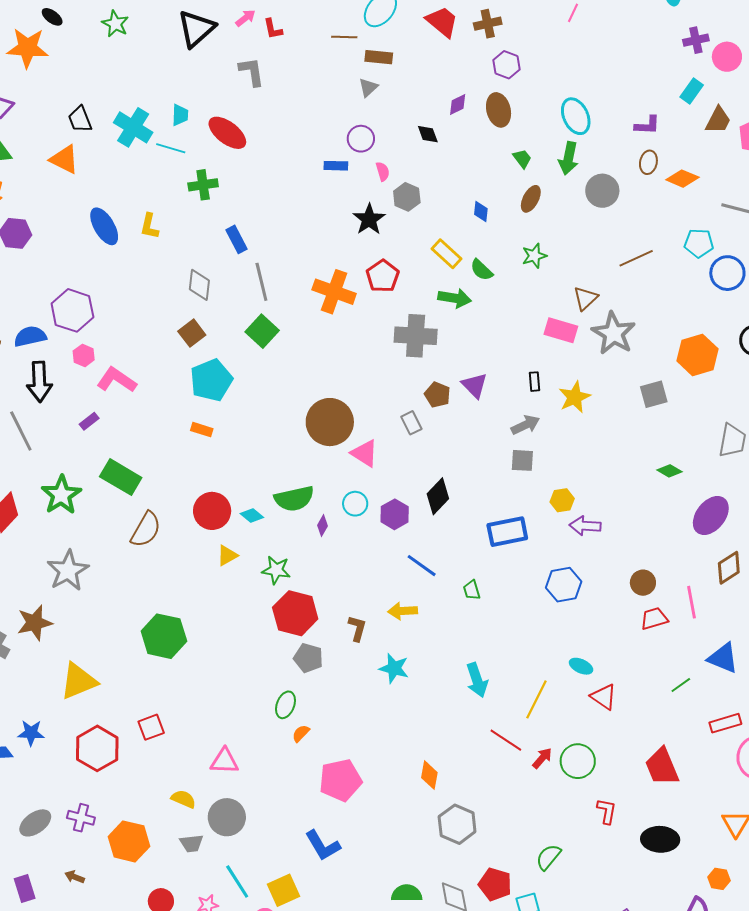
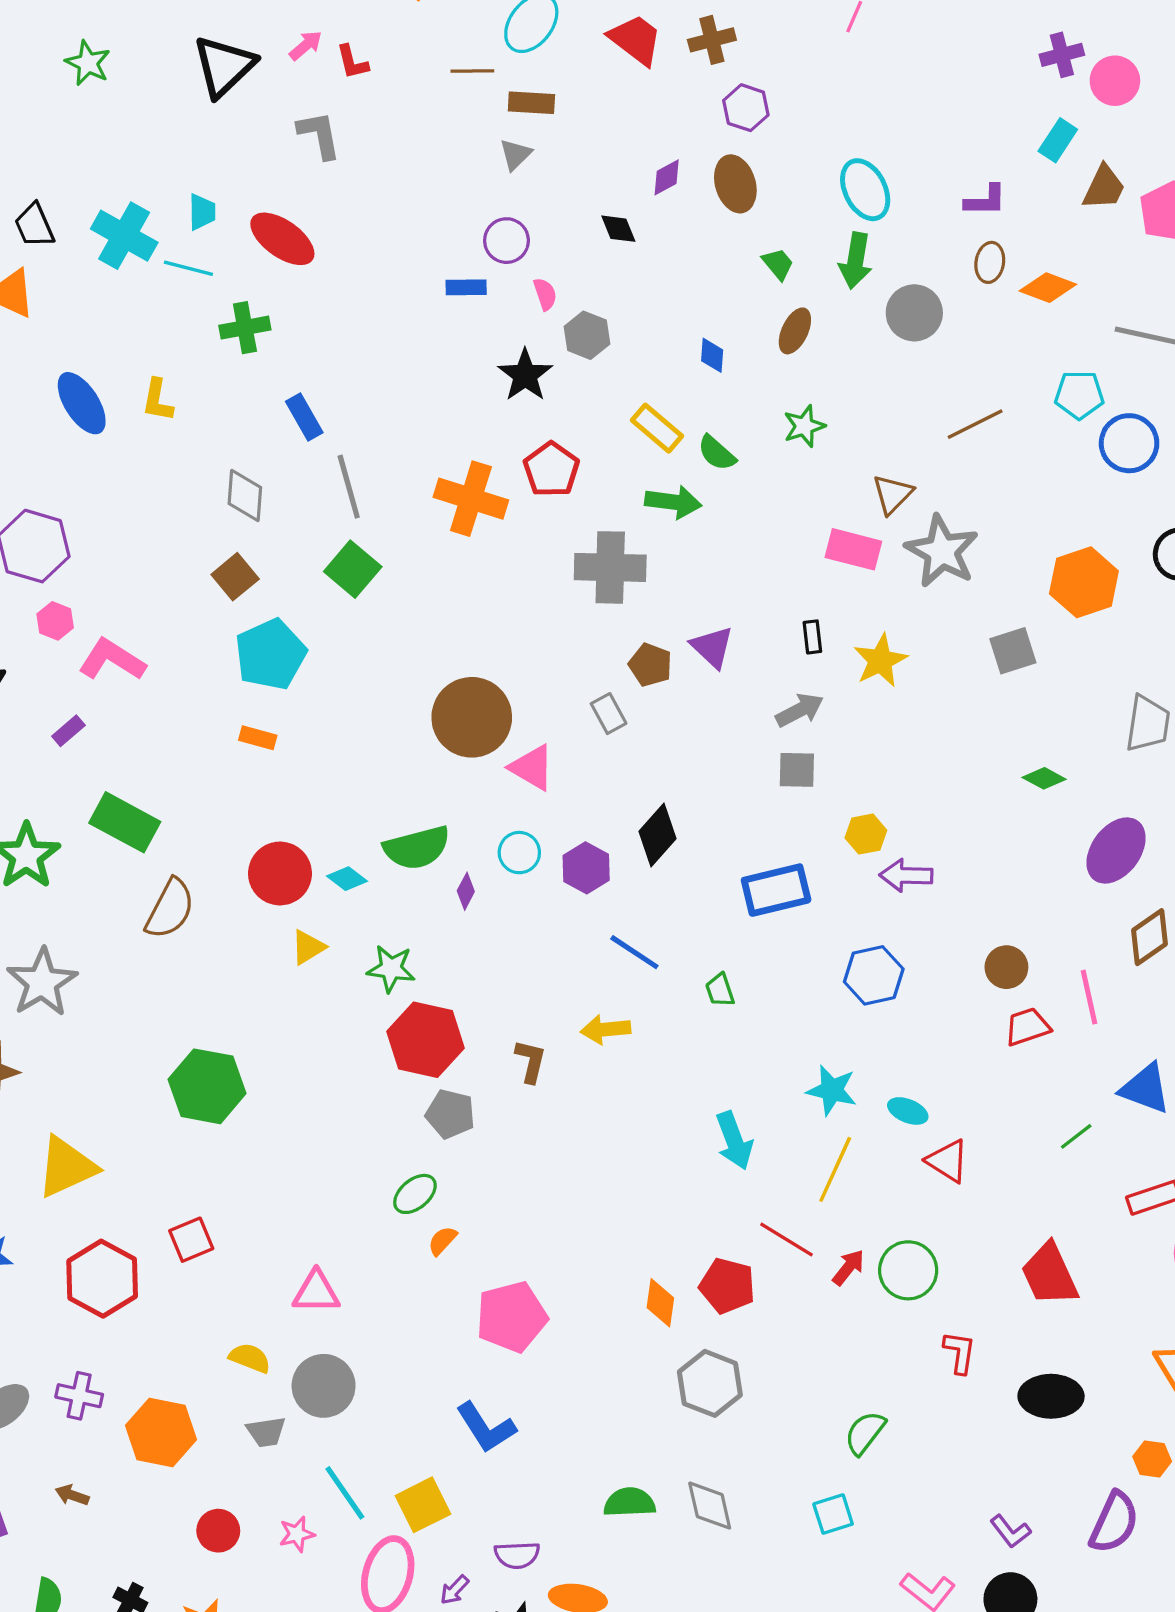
cyan star: (394, 668) -> (832, 1090), moved
green ellipse: (285, 705) -> (415, 1194), turned 32
red pentagon: (495, 884) -> (727, 1286), moved

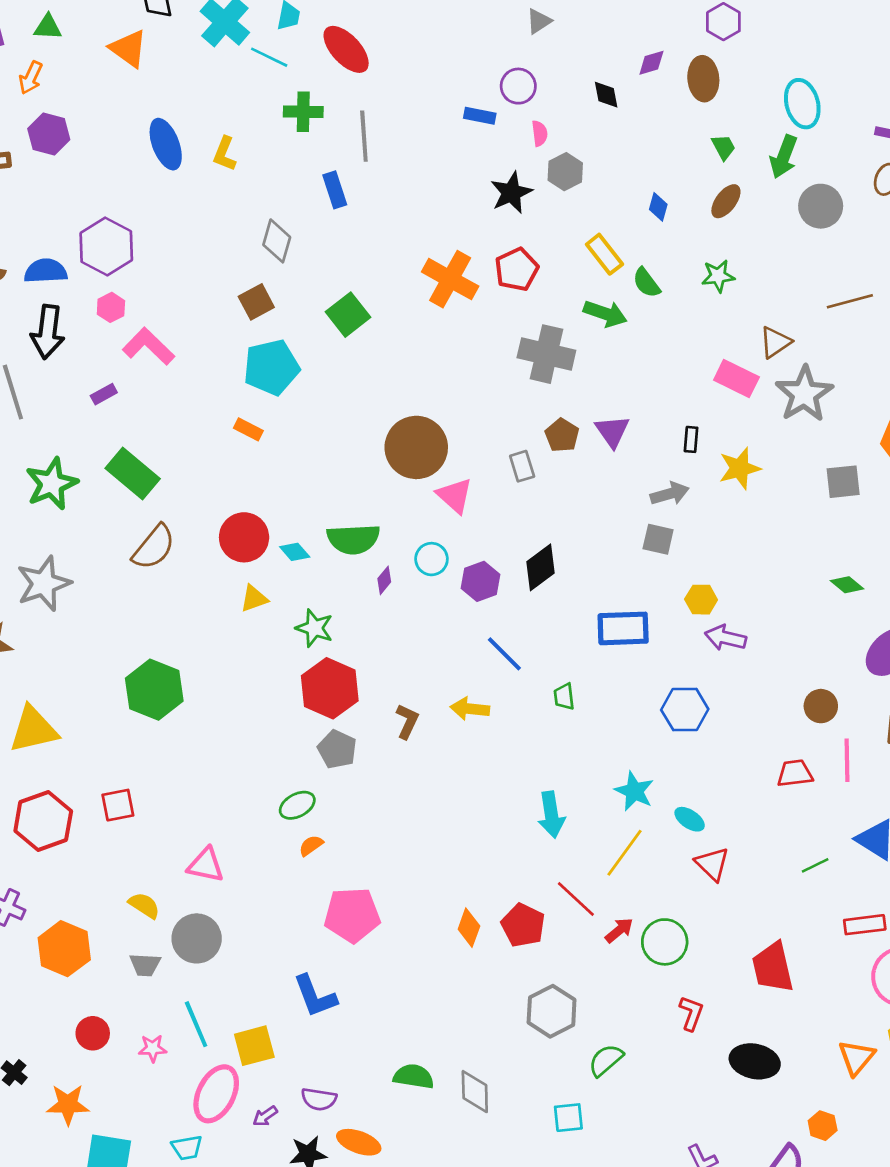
gray line: (349, 487) -> (364, 136), moved
brown circle: (1006, 967) -> (821, 706), moved
gray hexagon: (710, 1383) -> (552, 1011), moved

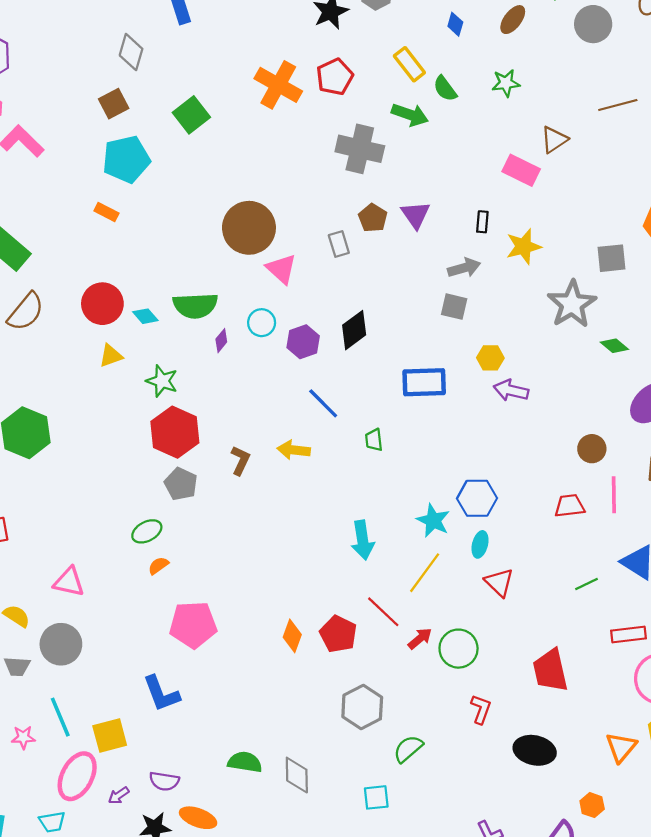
gray star: (804, 394) -> (572, 304), moved
blue hexagon: (685, 709) -> (477, 498), moved
cyan ellipse: (690, 819) -> (480, 544), turned 70

